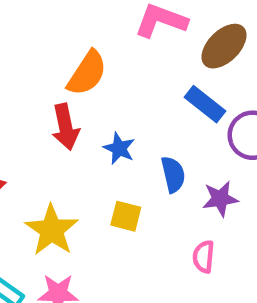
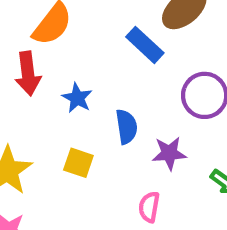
blue rectangle: (205, 104) -> (145, 45), moved

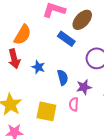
yellow square: (78, 163) -> (46, 111), moved, size x1.5
pink semicircle: (149, 207) -> (74, 104), moved

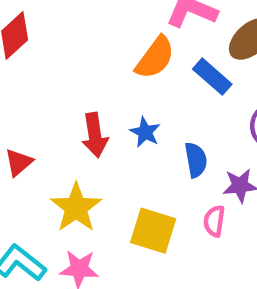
orange semicircle: (23, 35) -> (155, 58), moved
red arrow: (14, 59) -> (95, 135), moved

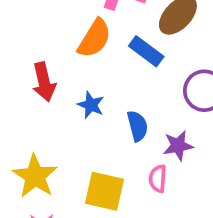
red arrow: (95, 135) -> (44, 82), moved

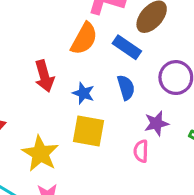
blue semicircle: (137, 126) -> (126, 87), moved
yellow square: (104, 191) -> (89, 131), moved

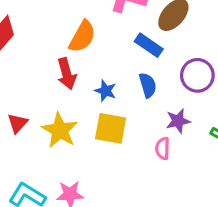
orange semicircle: (84, 39) -> (82, 37), moved
yellow star: (40, 154) -> (60, 130), moved

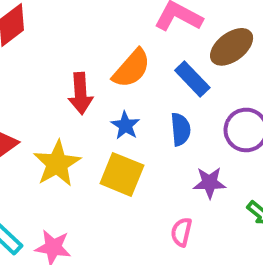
orange semicircle: (82, 37) -> (132, 68), moved
pink semicircle: (163, 148) -> (181, 232), moved

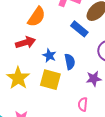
orange semicircle: (132, 68) -> (36, 17), moved
red arrow: (81, 93) -> (26, 42), turned -96
blue semicircle: (181, 129) -> (70, 62), moved

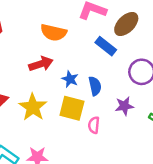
orange semicircle: (36, 17) -> (54, 32), turned 70
pink semicircle: (83, 104) -> (94, 125), moved

